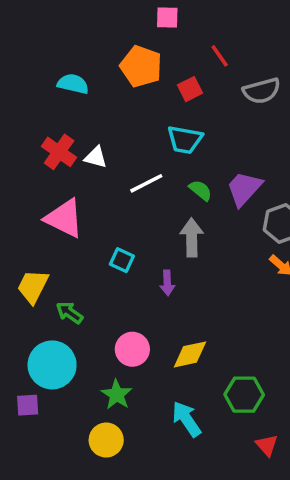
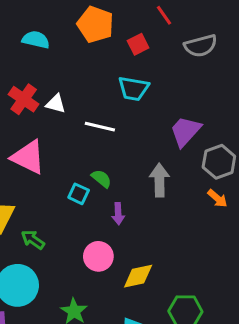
white line: (146, 183) -> (100, 127), turned 40
green semicircle: (200, 190) -> (101, 179), moved
gray arrow: (192, 237) -> (159, 180), moved
pink circle: (132, 349) -> (98, 256), moved

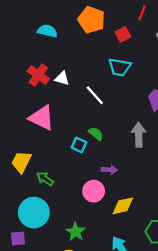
red line: (164, 15) -> (142, 13), turned 56
white line: (100, 127) -> (95, 95), turned 35
purple arrow: (118, 214) -> (109, 170), moved, turned -84

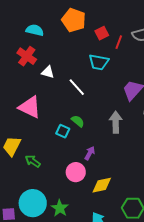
red line: (142, 13) -> (119, 42), moved
red cross: (38, 75) -> (27, 56), moved
purple arrow: (109, 170) -> (90, 153), turned -64
cyan circle: (34, 213) -> (33, 203), moved

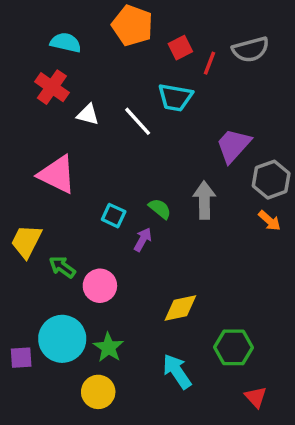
white line: (77, 87) -> (138, 121), moved
green semicircle: (78, 121) -> (160, 209), moved
purple arrow: (90, 153) -> (143, 240), moved
pink circle: (76, 172) -> (100, 286), moved

